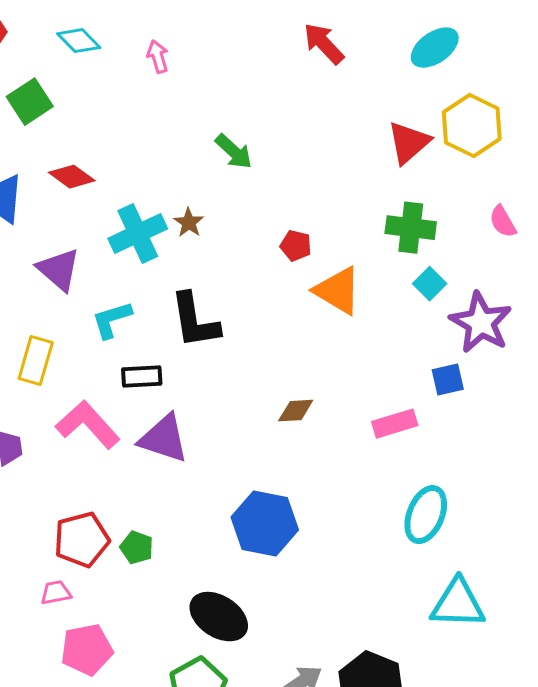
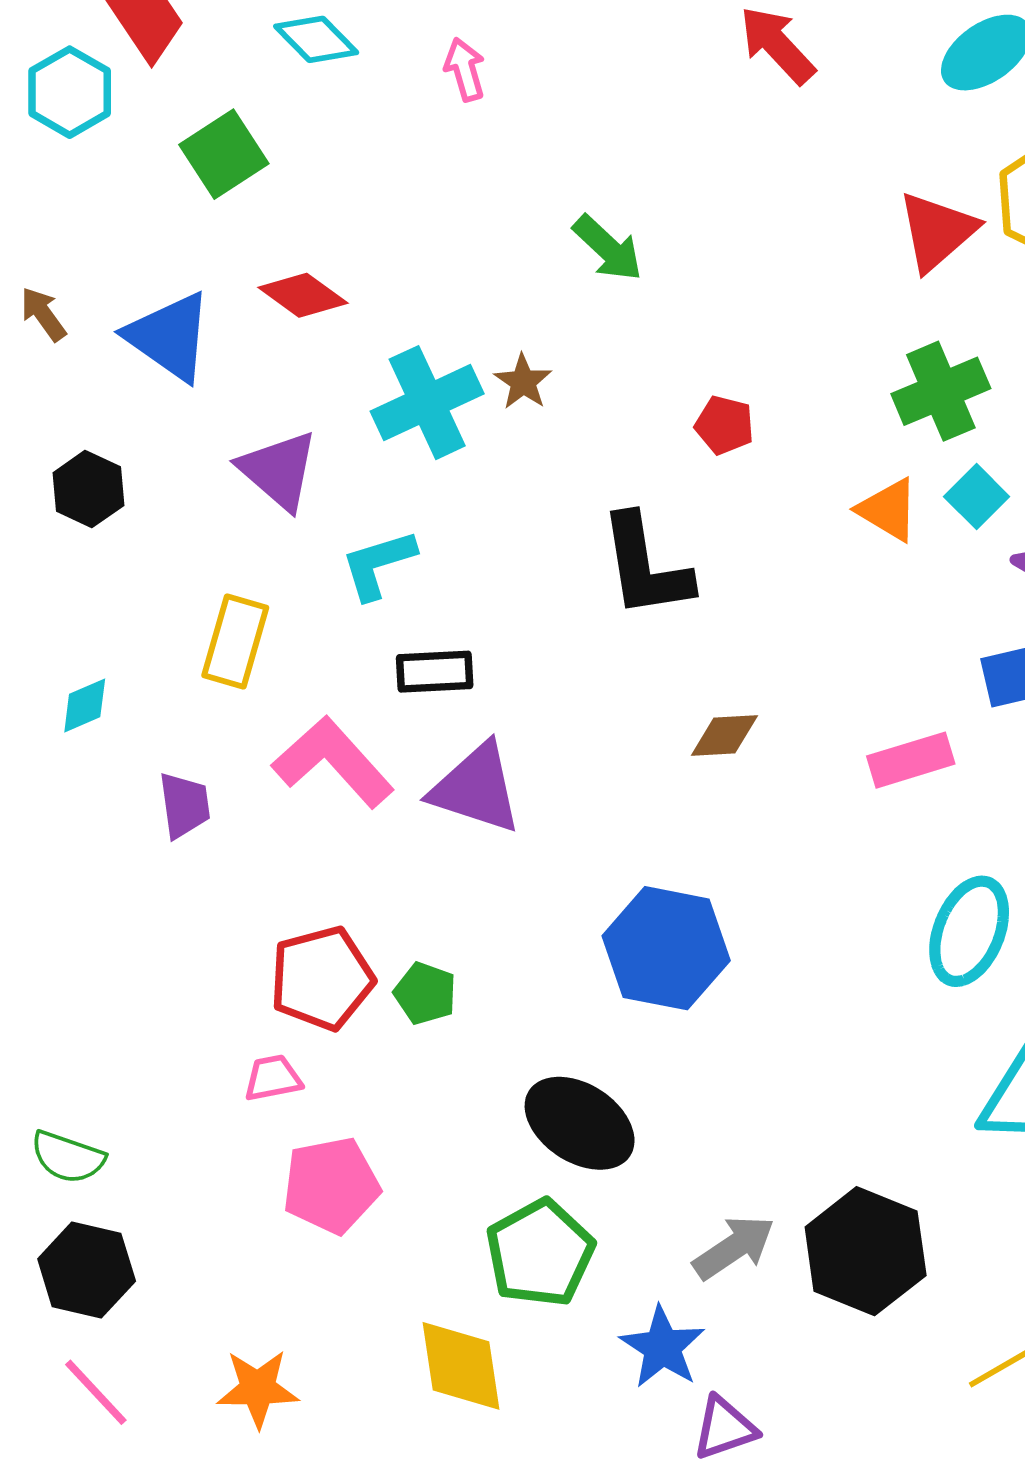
green cross: (411, 228) -> (941, 391), turned -30
orange triangle: (338, 291) -> (888, 510), moved, size x0.7
black L-shape: (195, 321) -> (645, 566), moved

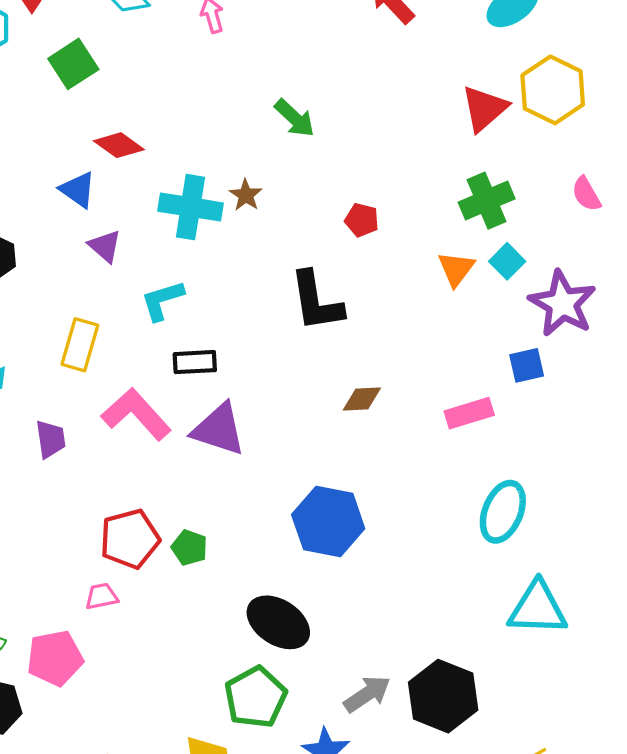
blue triangle: (169, 337) -> (78, 190), moved, size x0.7
cyan cross: (427, 403) -> (190, 207), turned 34
purple triangle: (278, 470) -> (105, 246), size x0.7
orange triangle: (888, 510) -> (456, 269), turned 36
pink pentagon: (331, 1185) -> (55, 658), moved

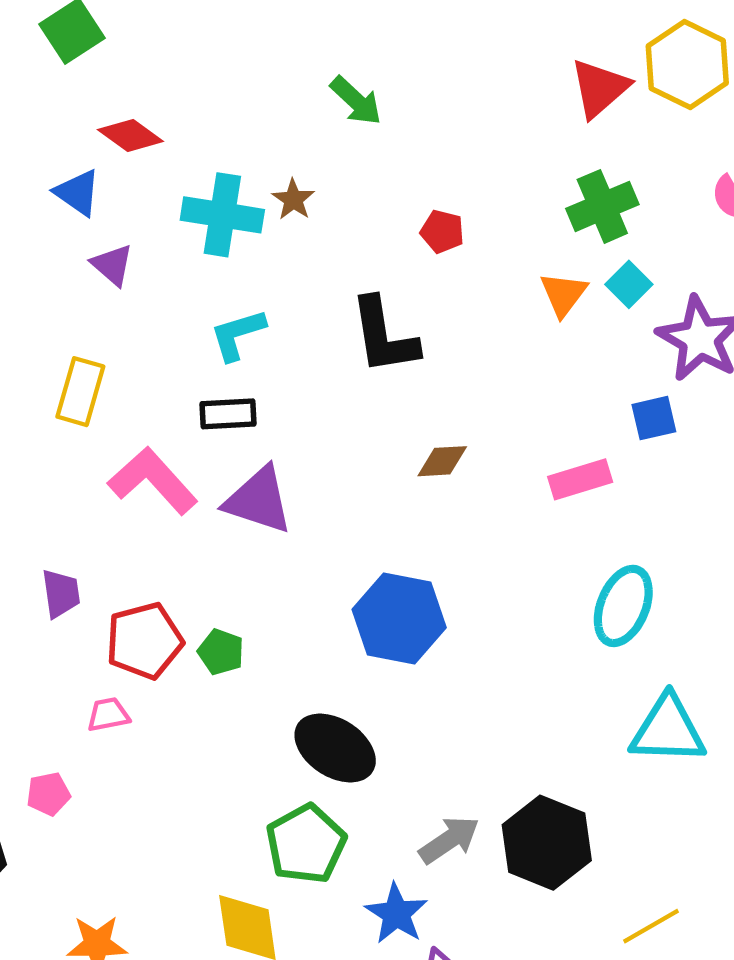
cyan L-shape: (162, 300) -> (238, 335), moved
purple trapezoid: (51, 439) -> (61, 593), moved
pink pentagon: (55, 658) -> (48, 794), size x0.6

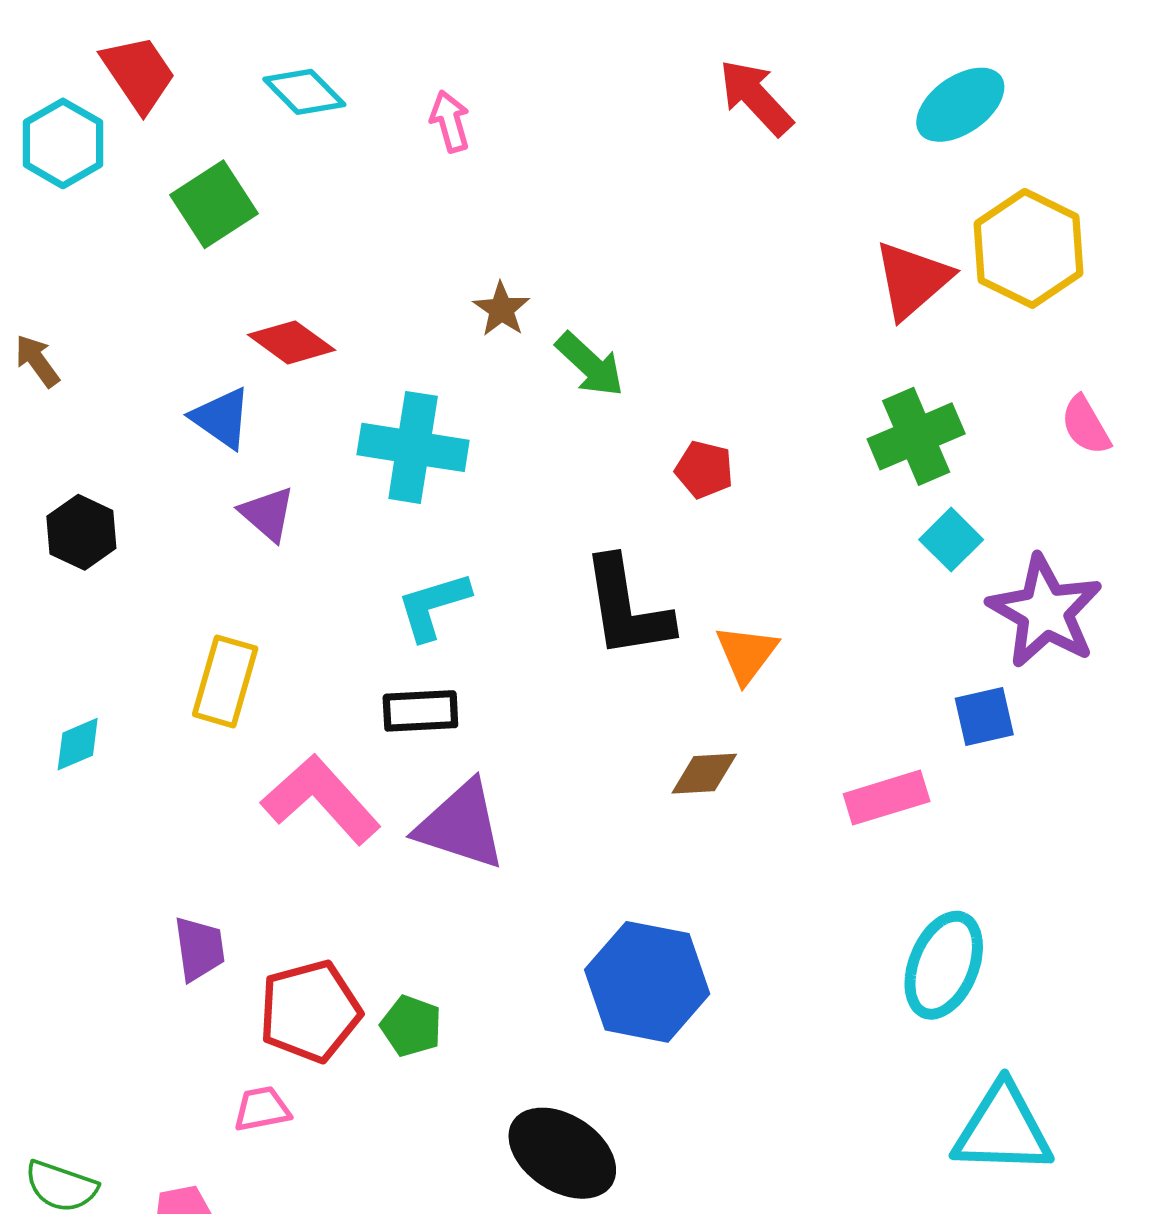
green arrow: (356, 101) -> (590, 365), moved
brown star: (293, 200) -> (502, 309), moved
orange triangle: (563, 294) -> (747, 654), moved

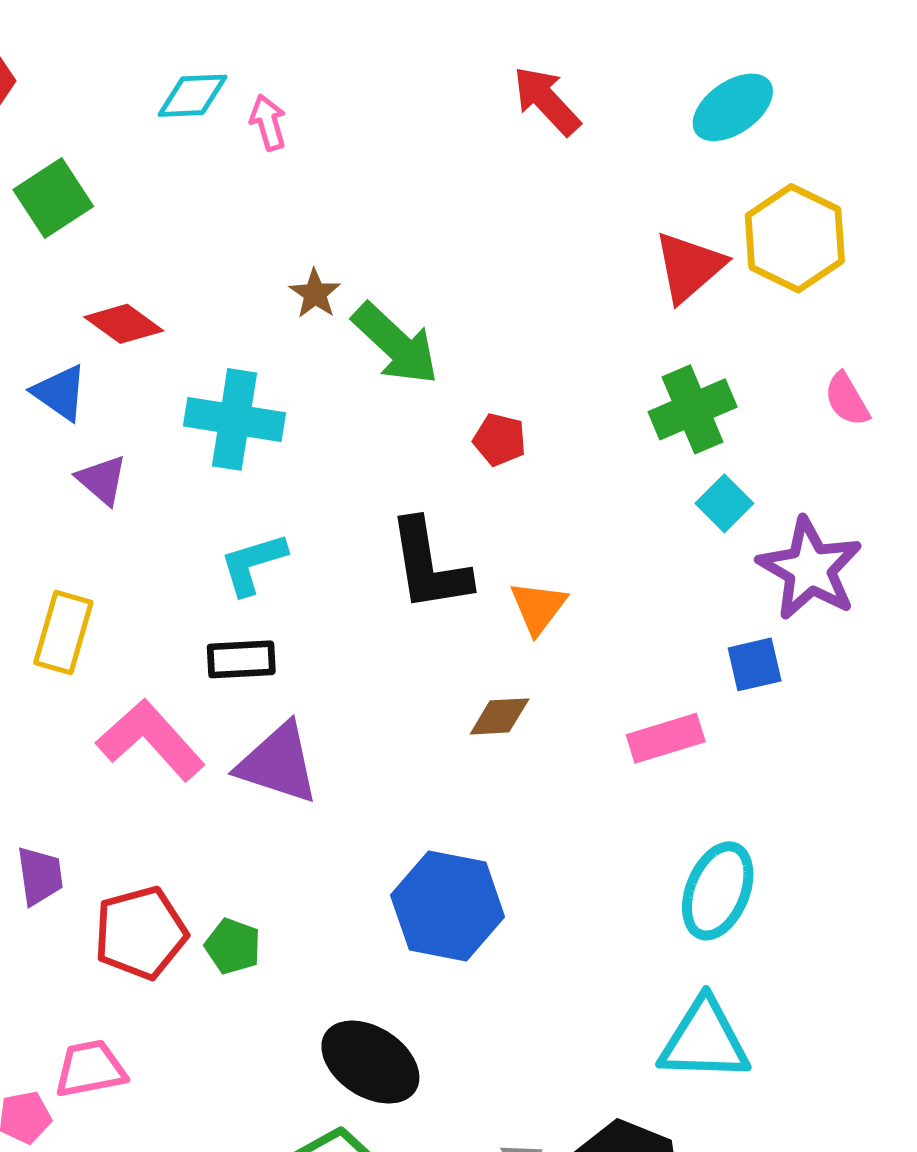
cyan diamond: (304, 92) -> (193, 96), moved, turned -48
green arrow: (590, 365) -> (396, 344), size x1.4
pink trapezoid: (262, 1109) -> (90, 1069), moved, size x1.4
cyan triangle: (1003, 1129) -> (704, 1040), moved

